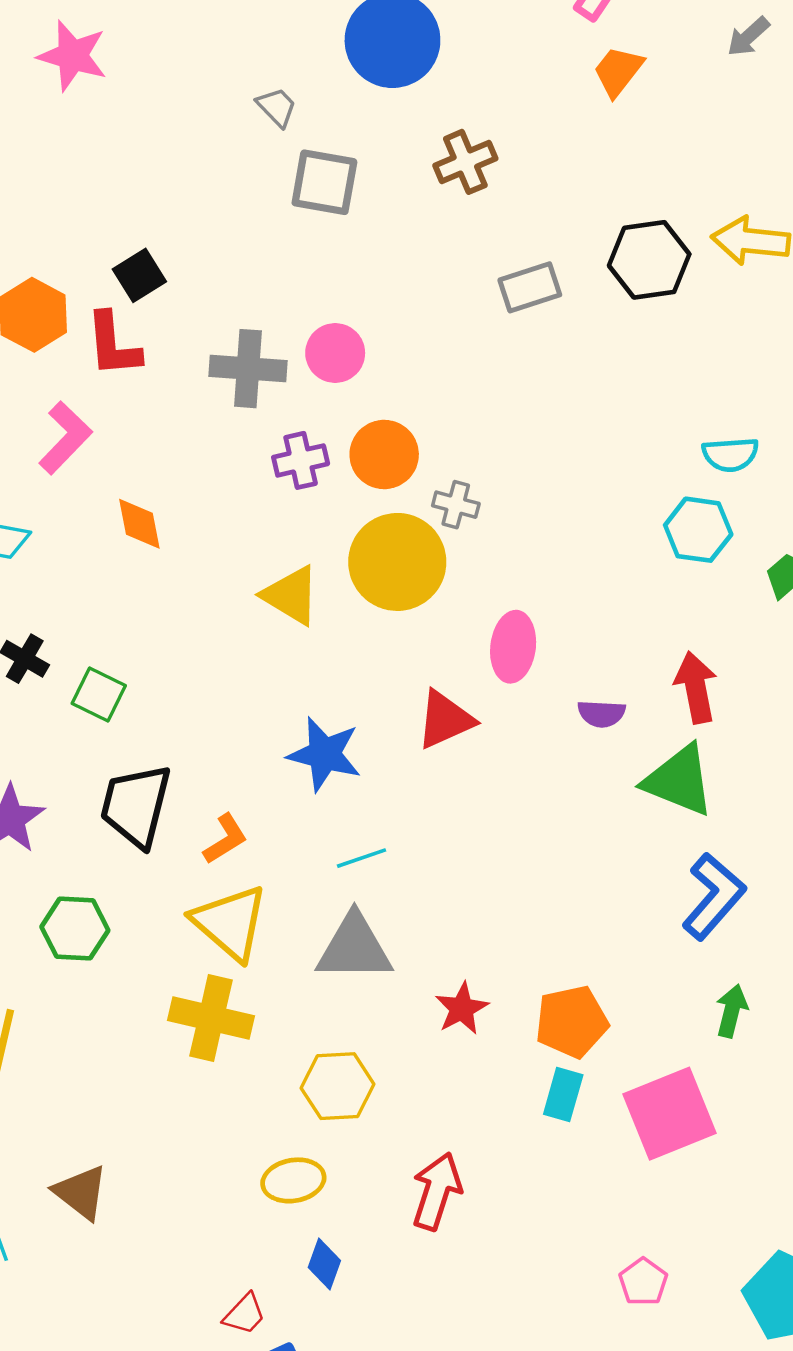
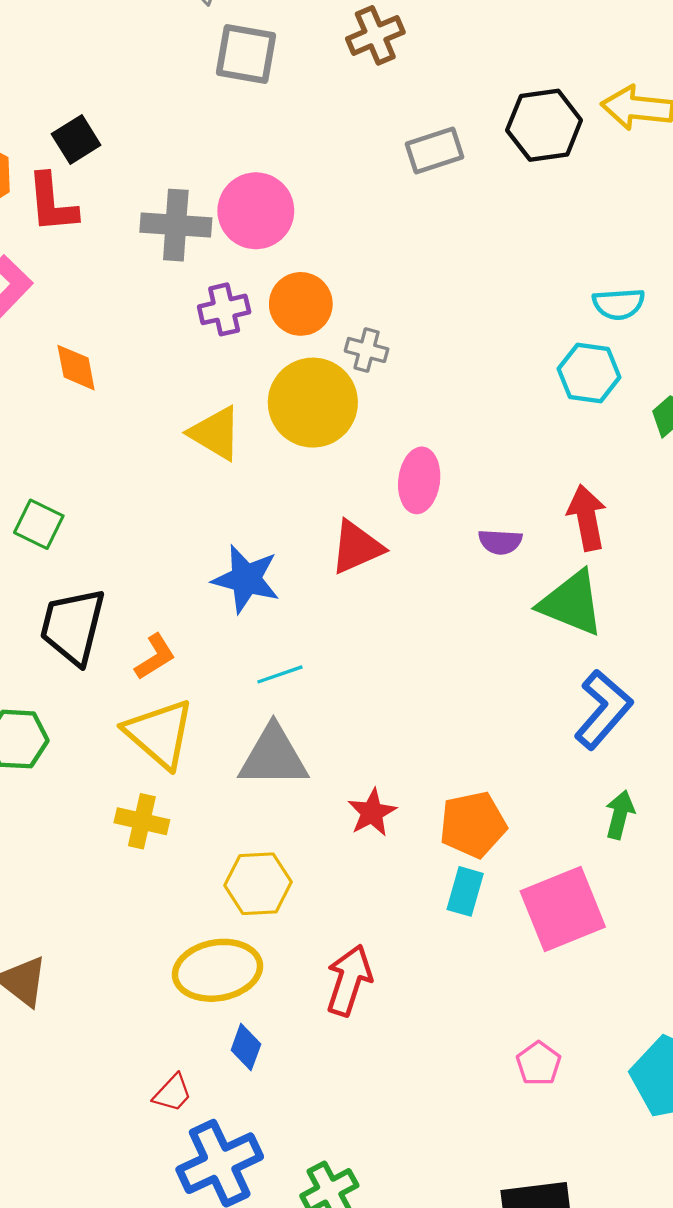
pink circle: (335, 353) -> (256, 211), size x1.4
yellow cross: (211, 1018) -> (142, 821), size x0.7
yellow ellipse: (293, 1180) -> (217, 970), size x1.5

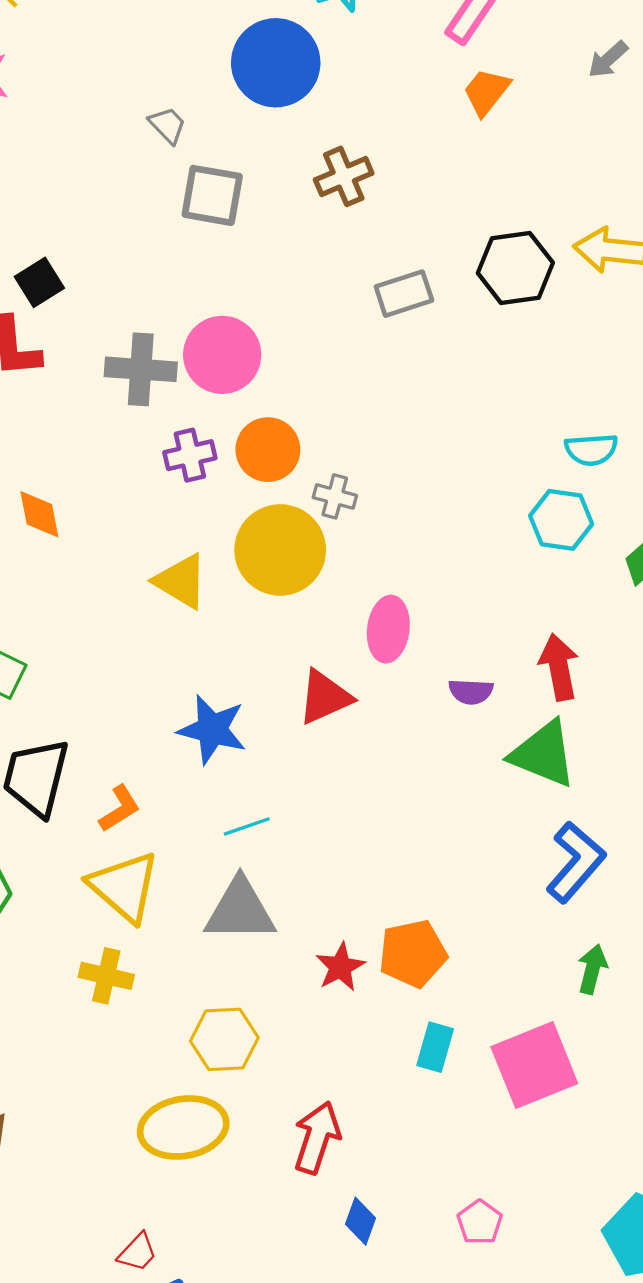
orange pentagon: (473, 825) -> (413, 954), moved
blue diamond: (246, 1047) -> (360, 1221), moved
pink pentagon: (539, 1063) -> (480, 1222), moved

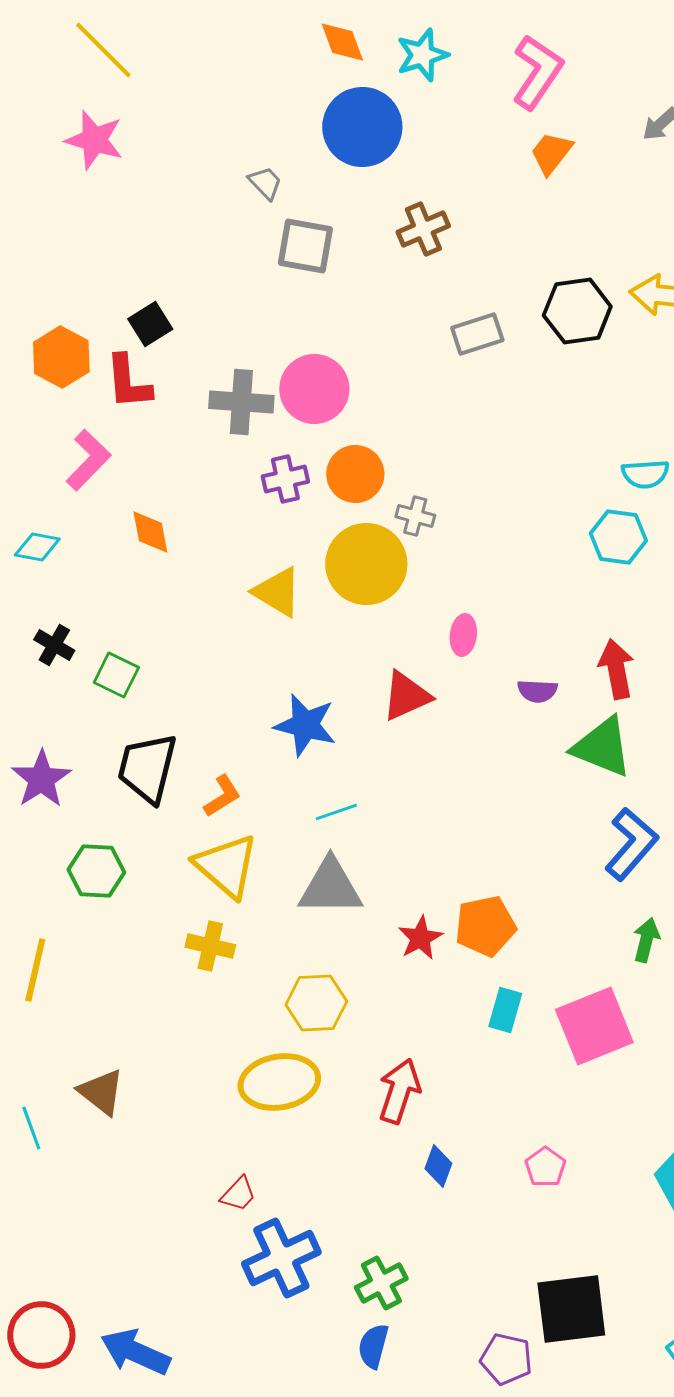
pink ellipse: (388, 629) -> (463, 635), size x0.7

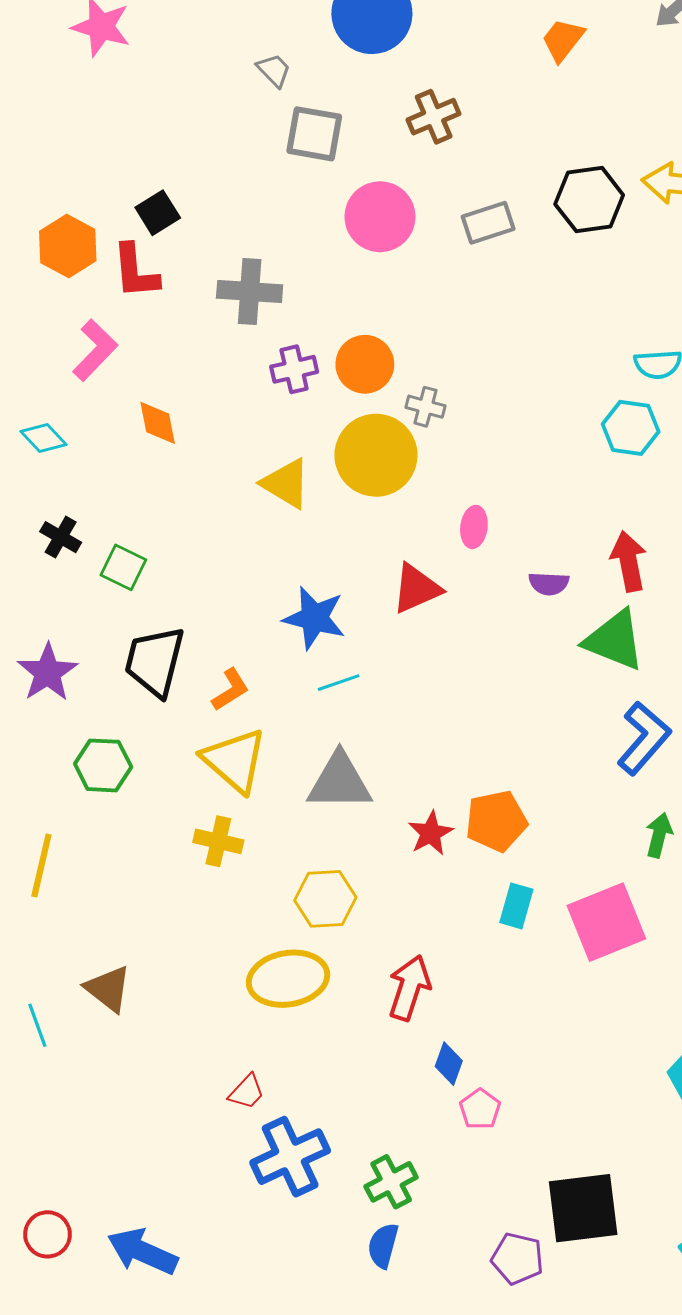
pink circle: (314, 389) -> (380, 217), moved
cyan diamond: (37, 547) -> (43, 438), turned 36
cyan line: (336, 812) -> (339, 683), moved
pink pentagon: (545, 1167) -> (480, 1109), moved
red circle: (41, 1335) -> (48, 1234), size x0.7

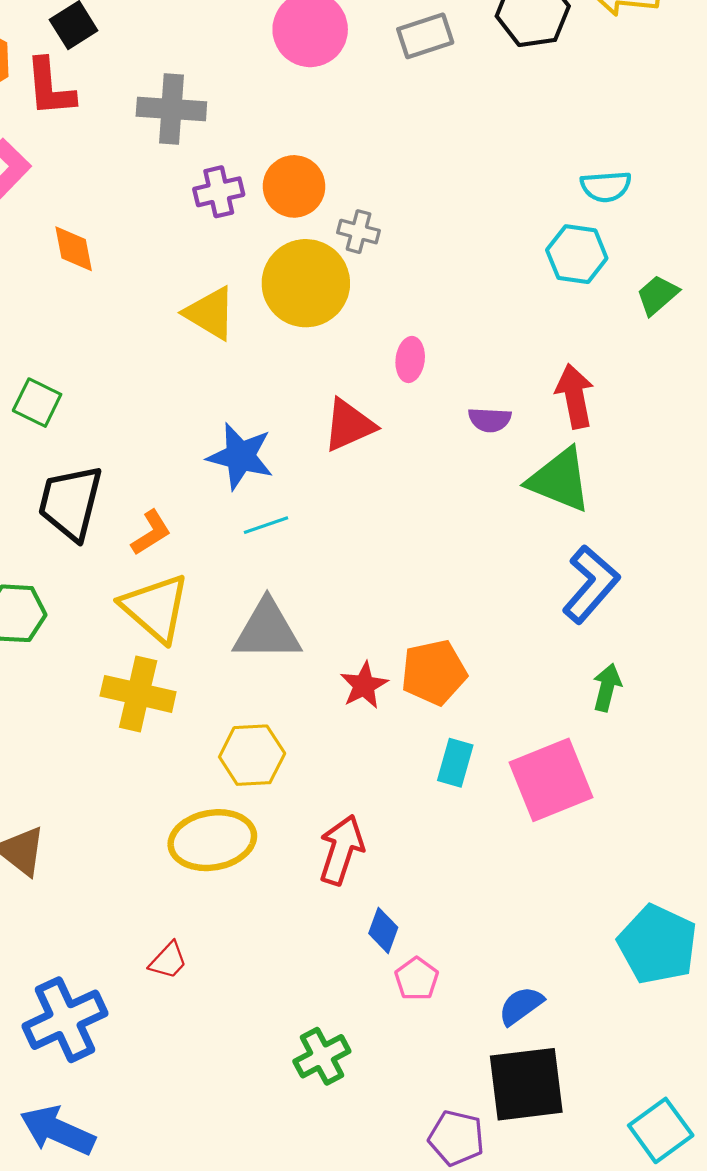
yellow cross: (218, 841) -> (138, 694), size x1.4
blue cross: (290, 1157) -> (65, 1020), moved
blue semicircle: (383, 1246) -> (521, 1006), moved, turned 39

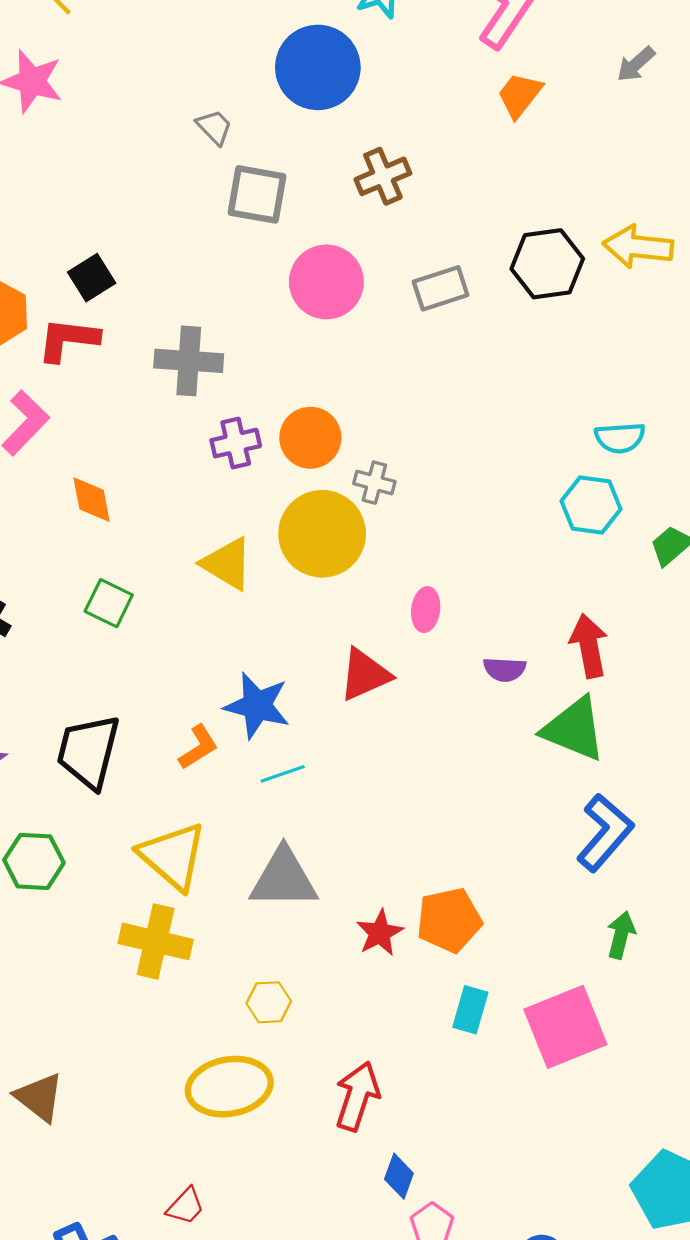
red L-shape: (50, 87) -> (68, 340), turned 102
green square: (37, 403) -> (109, 603), moved
orange L-shape: (151, 533) -> (198, 747), moved
yellow hexagon: (252, 755) -> (269, 1002), size x0.7

